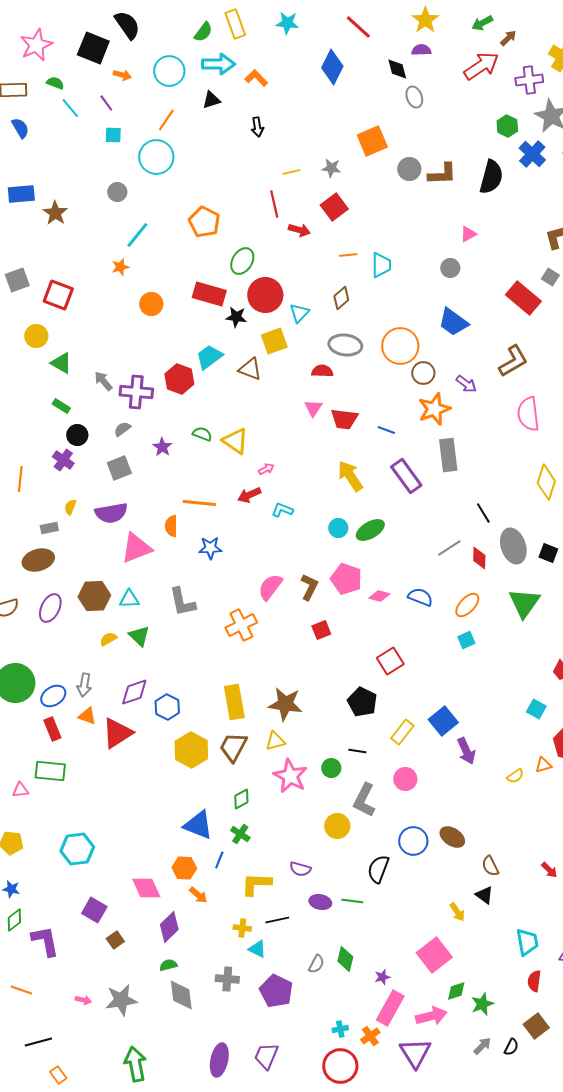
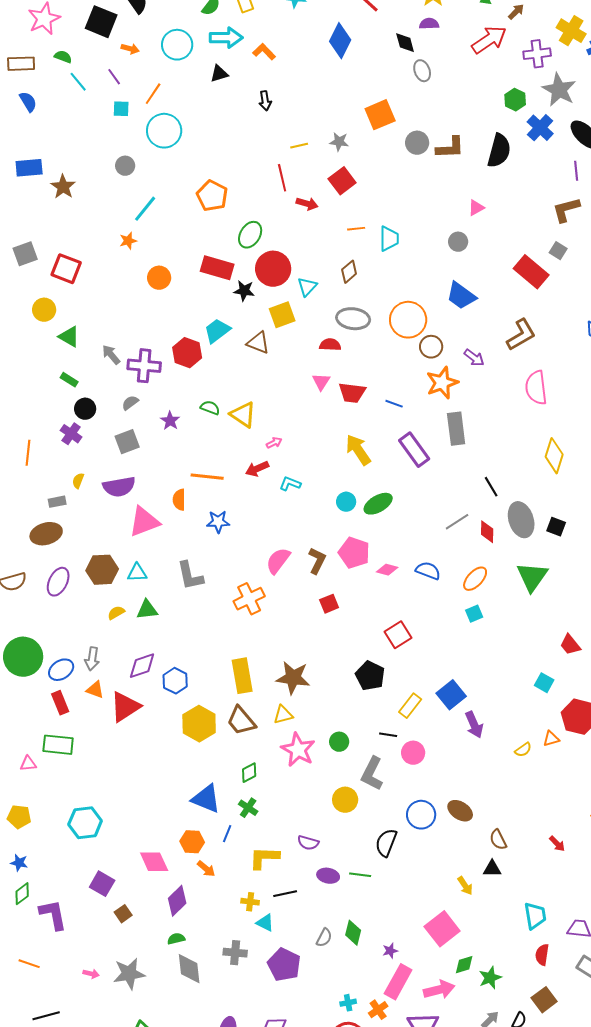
orange line: (166, 120) -> (153, 94), moved
green triangle: (139, 636) -> (147, 610), turned -50
brown trapezoid: (233, 747) -> (241, 721), turned -68
black line: (357, 751) -> (388, 735), moved
black triangle: (484, 895) -> (492, 869), turned -36

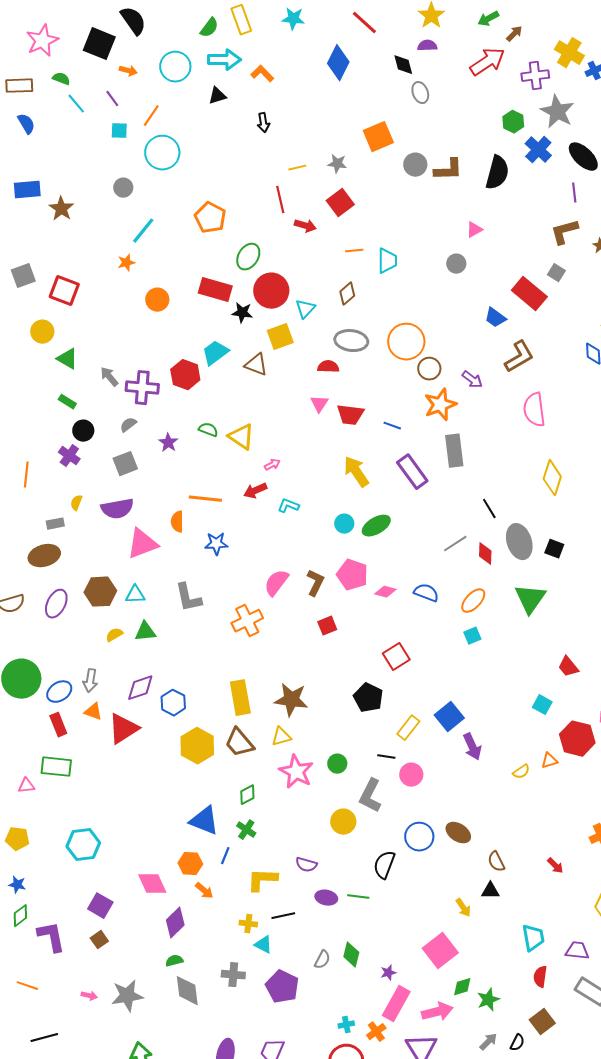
blue trapezoid: (461, 296) -> (495, 318), moved, size x0.7
brown square: (123, 914) -> (99, 940), moved

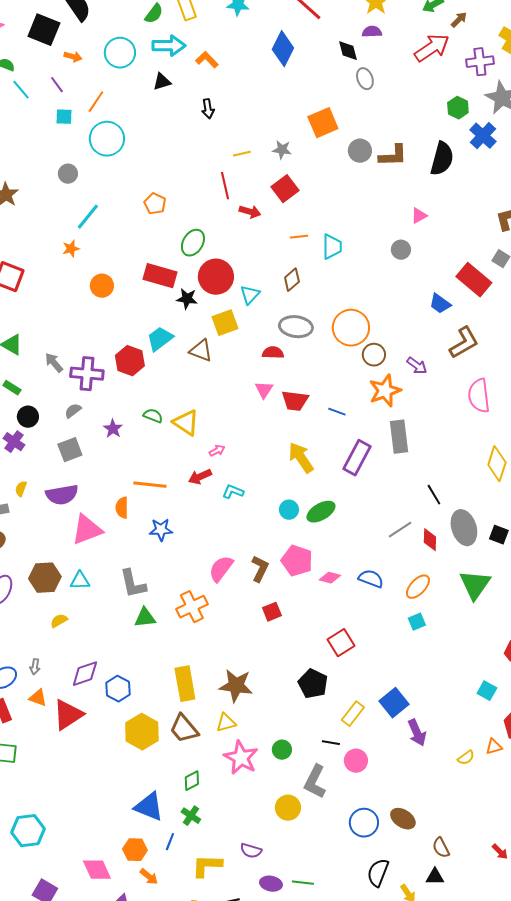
orange pentagon: (210, 218) -> (155, 204), size x0.7
purple rectangle: (412, 472) -> (357, 458), turned 64
green triangle: (145, 632) -> (145, 618), moved
gray arrow: (90, 681) -> (35, 667), size x0.7
black semicircle: (384, 865) -> (378, 873), moved

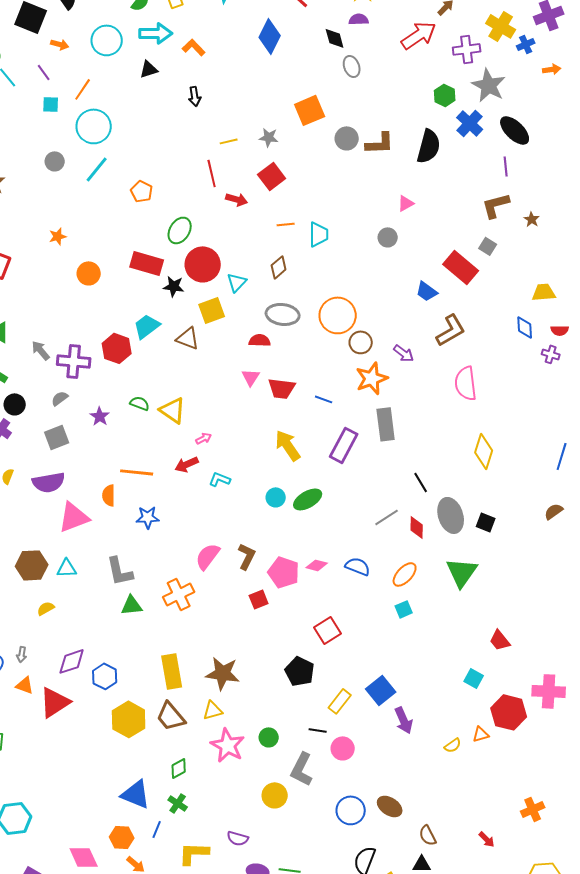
cyan line: (88, 217) -> (97, 169), moved
pink pentagon: (297, 561) -> (284, 572), moved

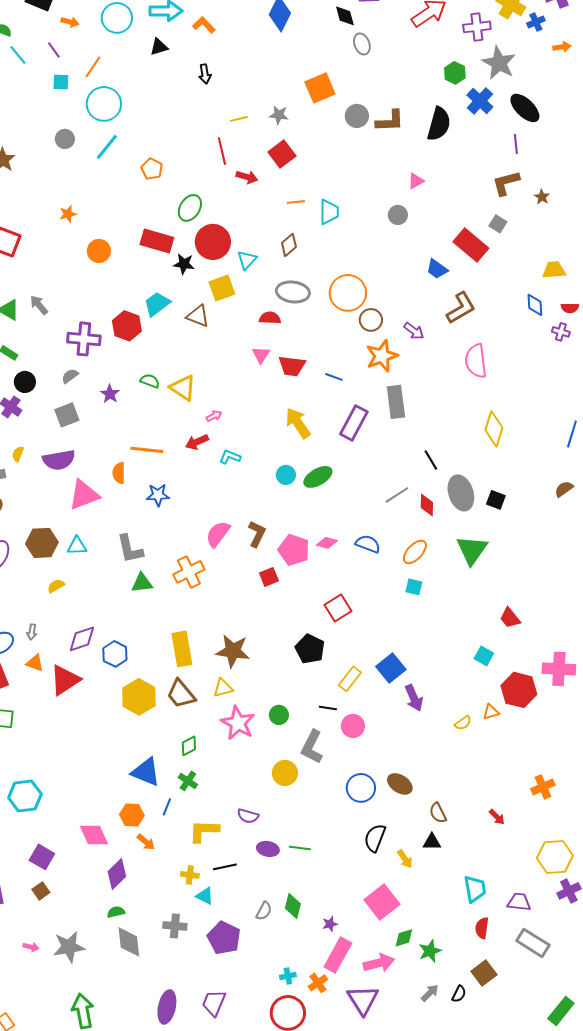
gray arrow: (41, 350) -> (39, 305), moved
cyan square: (404, 609) -> (414, 587), turned 36

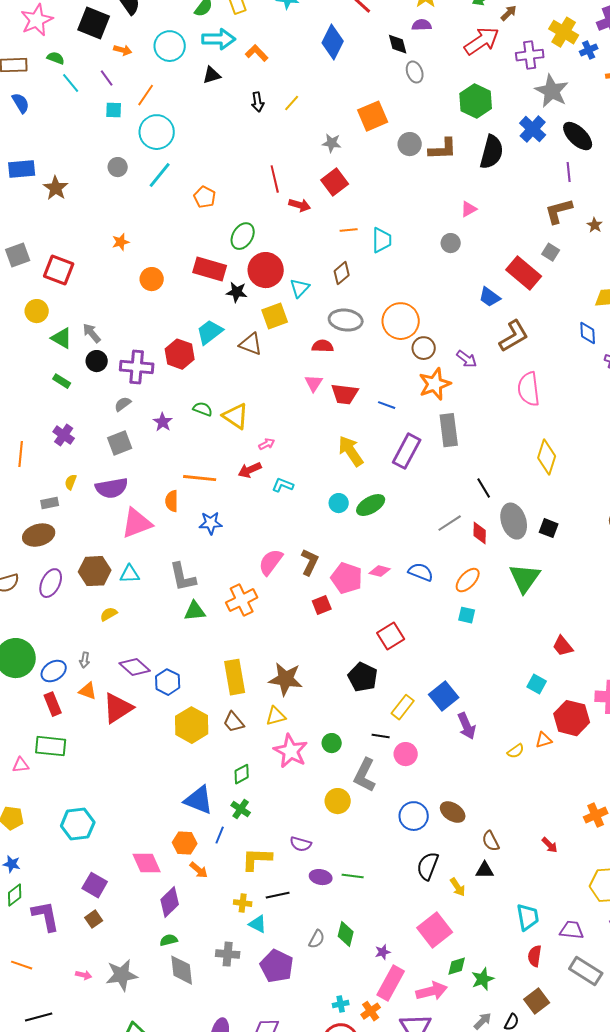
green hexagon: (455, 73) -> (476, 101), moved, size x1.5
yellow line: (239, 119) -> (292, 103), moved, turned -36
black circle: (25, 382) -> (97, 361), moved
purple diamond: (82, 639) -> (135, 667), turned 60
brown trapezoid: (181, 694) -> (234, 722), size x0.7

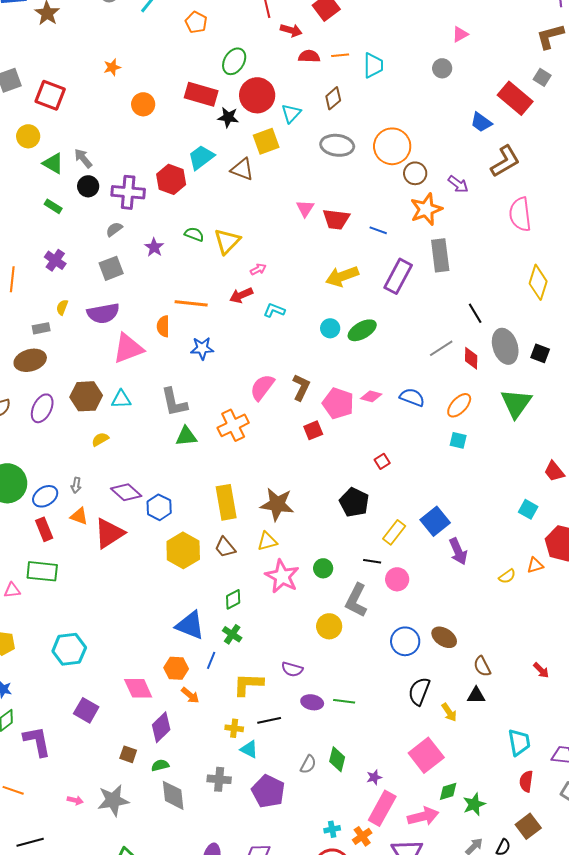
red semicircle: (323, 346) -> (309, 56), moved
yellow triangle: (236, 416) -> (227, 241), turned 40
yellow arrow: (351, 451) -> (342, 276), turned -76
red square: (391, 636) -> (382, 461), size x0.6
brown square: (94, 919) -> (128, 754), moved, turned -36

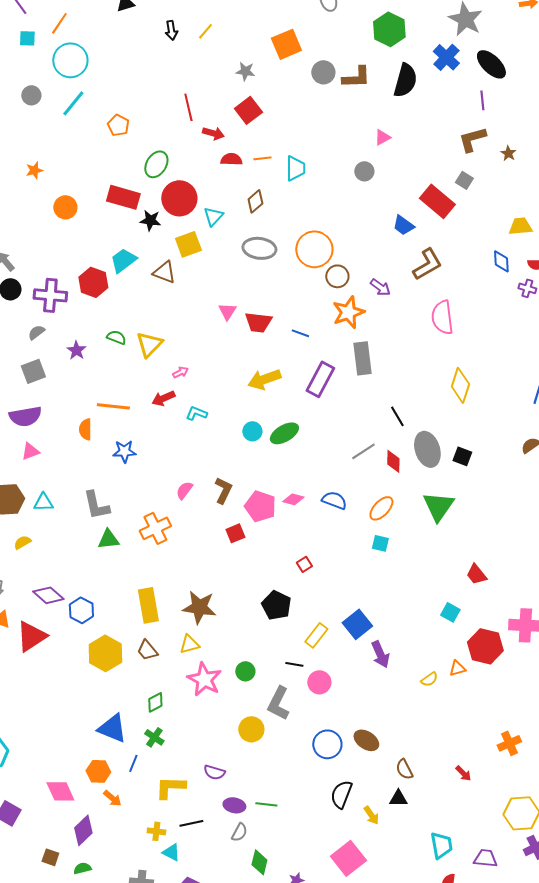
pink triangle: (128, 348) -> (30, 451), moved, size x0.6
pink semicircle: (262, 387) -> (184, 490), size x0.7
gray semicircle: (308, 764) -> (239, 832), moved

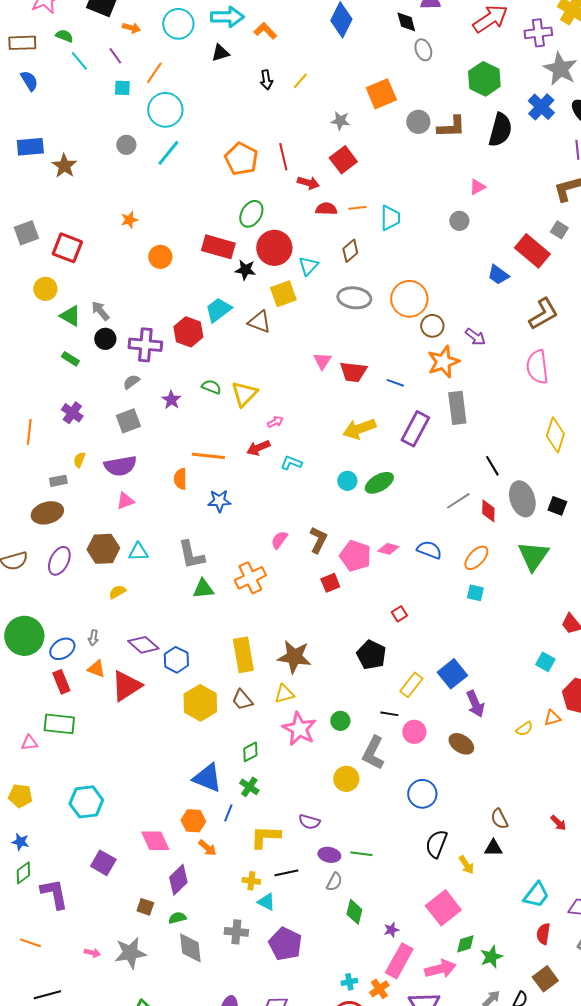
orange pentagon: (118, 125) -> (241, 159), moved, size x1.5
brown L-shape: (427, 264) -> (543, 314), moved
brown ellipse: (366, 740) -> (461, 744), moved
cyan trapezoid: (441, 845) -> (536, 895), turned 48

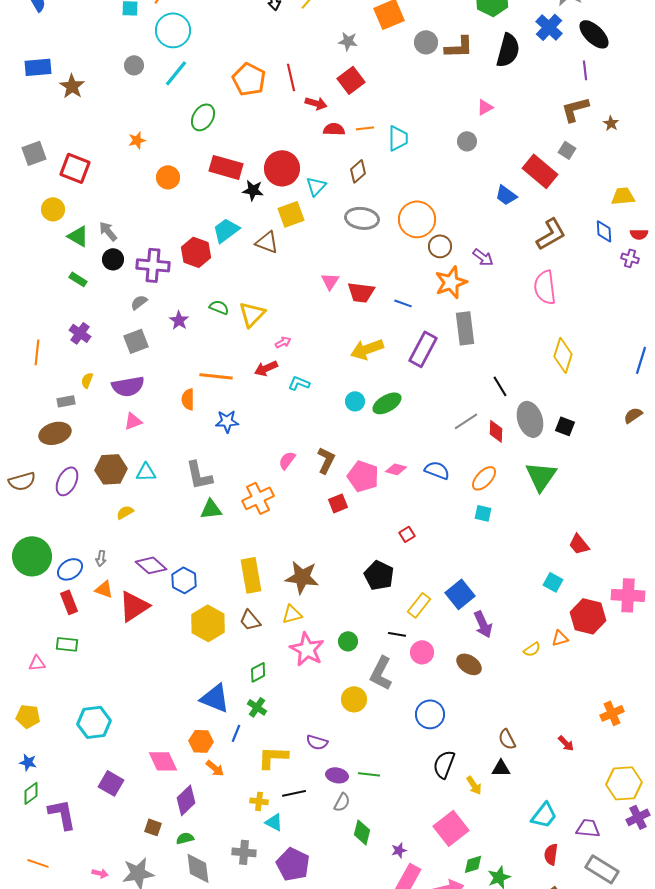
green ellipse: (251, 214) -> (203, 117), moved
green rectangle: (59, 724) -> (67, 644), size x0.7

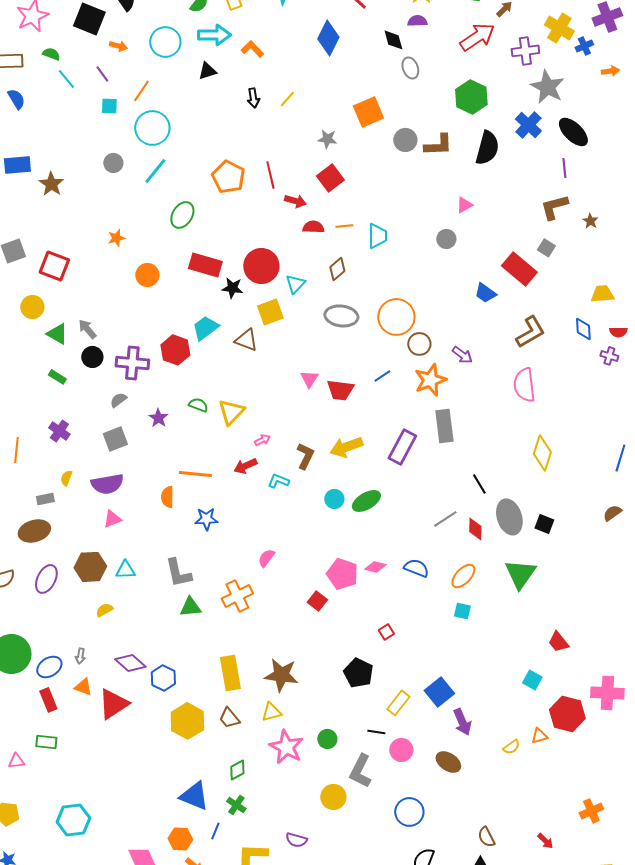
blue line: (403, 303) -> (382, 376), moved, turned -54
brown L-shape: (326, 460) -> (305, 456), moved
red square: (338, 503) -> (317, 601), turned -30

